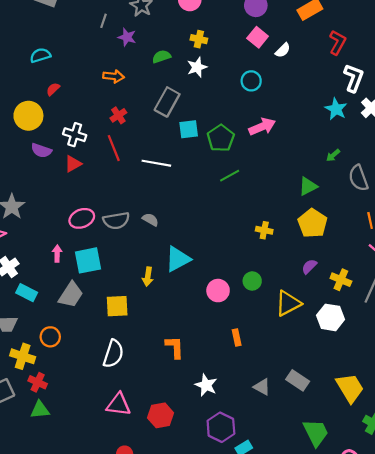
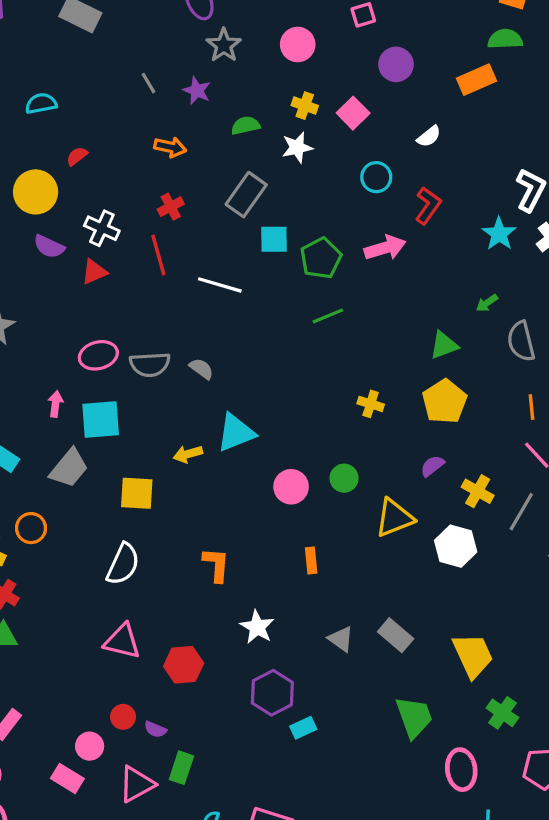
gray line: (104, 21) -> (149, 83), moved, turned -56
pink square: (258, 37) -> (353, 113), moved
red L-shape: (337, 42) -> (428, 206), moved
cyan semicircle: (40, 55) -> (41, 103), moved
yellow arrow: (148, 277) -> (188, 454), turned 60

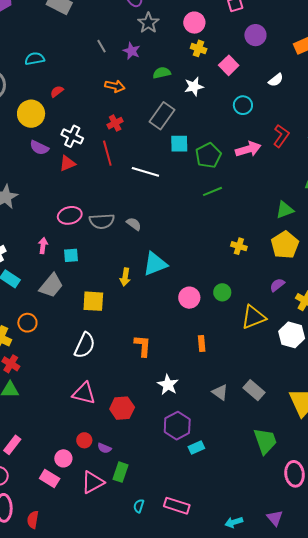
yellow cross: (305, 106) -> (199, 48), moved
red L-shape: (428, 206) -> (281, 136), moved
cyan square: (101, 420) -> (71, 255), size x0.6
yellow arrow: (188, 454) -> (125, 277), turned -66

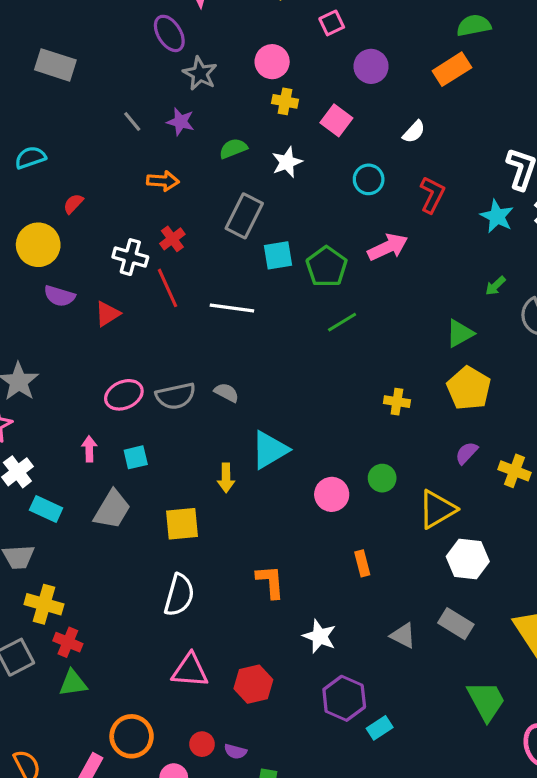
white cross: (72, 136) -> (130, 257), moved
red L-shape: (281, 136) -> (432, 195), moved
orange circle: (27, 323) -> (132, 736), moved, size x1.4
white hexagon: (292, 335) -> (468, 559), moved

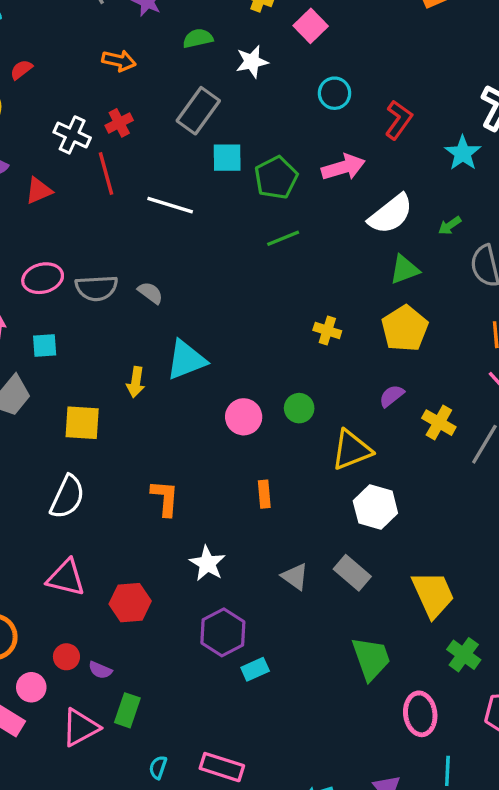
white semicircle: (414, 132) -> (391, 214), moved, size x1.8

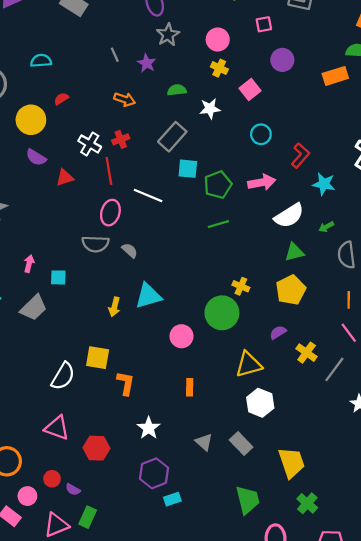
cyan star: (463, 153) -> (324, 184), moved, turned -30
pink ellipse: (43, 278) -> (110, 213), moved, turned -65
green circle: (299, 408) -> (222, 313), moved, size x1.8
yellow square: (82, 423) -> (98, 358), moved

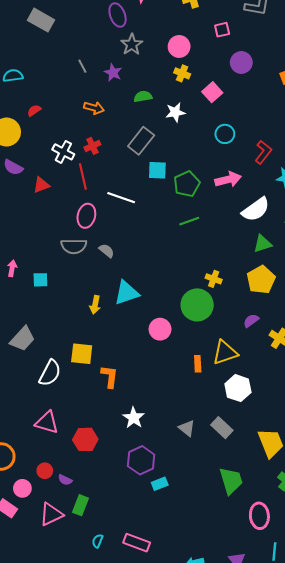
gray trapezoid: (34, 308) -> (22, 339), moved
orange rectangle: (190, 387) -> (198, 364), moved

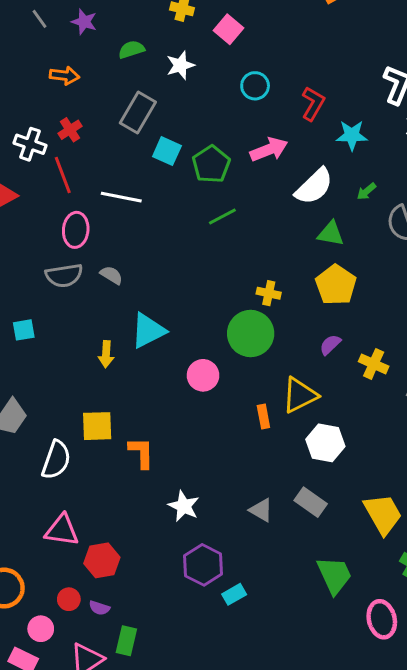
cyan square: (157, 170) -> (167, 151), turned 30
green triangle: (263, 244) -> (331, 234), turned 36
red hexagon: (85, 439) -> (102, 560), moved

